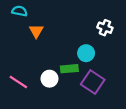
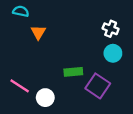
cyan circle: (86, 53) -> (113, 53), moved
white circle: (49, 79) -> (45, 98), moved

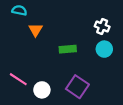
green rectangle: (73, 72) -> (68, 49), moved
purple square: (98, 86) -> (77, 87), moved

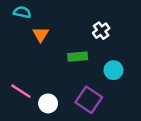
white cross: (102, 26) -> (101, 31), moved, turned 32
cyan circle: (104, 49) -> (113, 70), moved

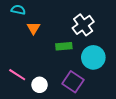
white cross: (101, 31) -> (83, 25), size x1.5
cyan circle: (113, 70) -> (93, 57), size x1.5

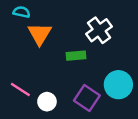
orange triangle: (33, 28) -> (40, 34), size x1.5
cyan circle: (93, 57) -> (118, 85), moved

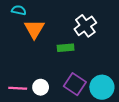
cyan circle: (118, 85) -> (102, 87), moved
pink line: (20, 90) -> (18, 88), moved, turned -30

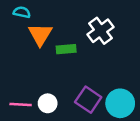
green rectangle: (66, 48) -> (66, 49), moved

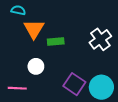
white cross: (100, 31) -> (100, 39), moved
white circle: (48, 103) -> (36, 66), moved

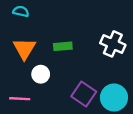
orange triangle: (34, 29) -> (24, 49), moved
white cross: (100, 39) -> (113, 44), turned -30

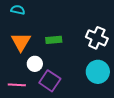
purple square: (84, 94) -> (50, 81), moved
cyan circle: (114, 97) -> (98, 72), moved

